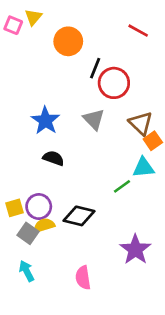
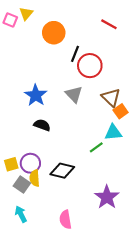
yellow semicircle: (44, 225) -> (35, 178), turned -77

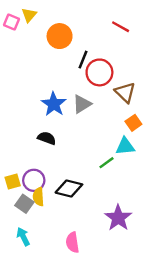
gray triangle: (74, 94) -> (82, 104), turned 42
blue star: (36, 95) -> (54, 104), moved
brown triangle: (111, 97) -> (125, 92), moved

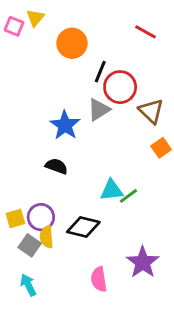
gray triangle: (82, 104) -> (99, 110), moved
cyan triangle: (125, 146) -> (112, 190), moved
pink semicircle: (72, 242) -> (99, 279), moved

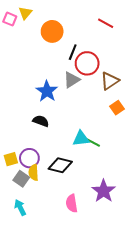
brown triangle: (151, 111) -> (110, 81), turned 42
green line: (129, 196) -> (93, 143), turned 64

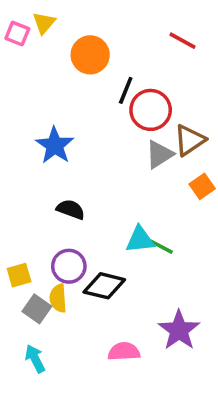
gray triangle: (72, 80) -> (159, 154), moved
blue star: (47, 91) -> (55, 145), moved
purple circle: (29, 158) -> (69, 266), moved
pink semicircle: (72, 203) -> (124, 352), turned 96

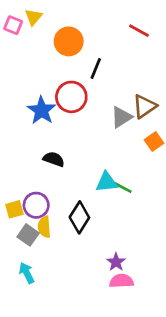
red circle: (151, 110) -> (71, 97), moved
purple circle: (69, 266) -> (36, 205), moved
black diamond: (104, 286) -> (79, 217), turned -72
purple star: (179, 330) -> (116, 262), moved, size x0.6
pink semicircle: (124, 352) -> (121, 281), moved

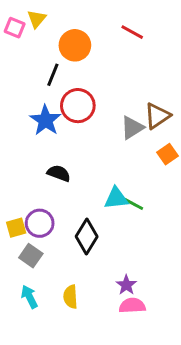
red line: (139, 31) -> (132, 32), moved
black line: (96, 68) -> (53, 75), moved
yellow semicircle: (44, 227) -> (70, 297), moved

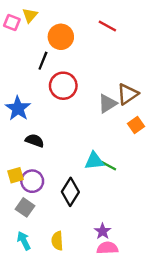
blue star: (45, 120) -> (18, 108), moved
black semicircle: (59, 173) -> (35, 141), moved
yellow square: (16, 228) -> (16, 175), moved

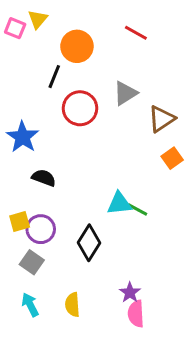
gray triangle: (107, 104) -> (125, 93), moved
pink semicircle: (107, 248) -> (136, 314), turned -90

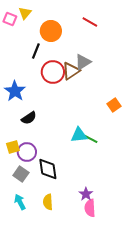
brown triangle: (162, 119) -> (71, 71), moved
black semicircle: (44, 178) -> (29, 118), turned 126
black diamond: (89, 243) -> (48, 169), moved, turned -40

